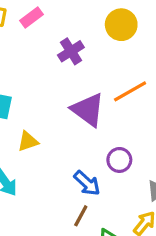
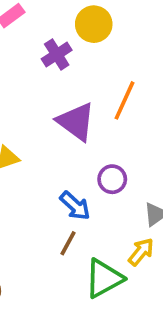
yellow circle: (121, 25) -> (94, 24), moved
orange line: (130, 91) -> (124, 100), turned -36

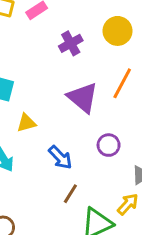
yellow circle: (94, 24) -> (118, 31), moved
blue arrow: (75, 206) -> (60, 157), moved

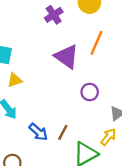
yellow triangle: (26, 123) -> (15, 80), moved
blue arrow: (60, 157) -> (38, 132), moved

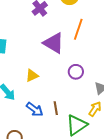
yellow triangle: (15, 80) -> (32, 76), moved
brown line: (63, 132) -> (56, 108), turned -32

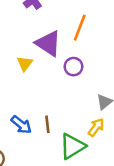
purple circle: (76, 72) -> (73, 67), moved
yellow triangle: (32, 76) -> (25, 64), moved, turned -32

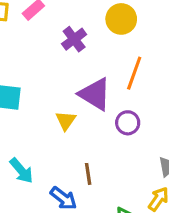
brown line: (47, 124) -> (88, 174), moved

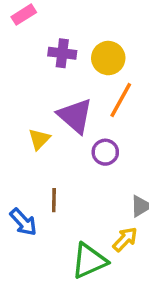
yellow circle: (121, 19) -> (108, 58), moved
purple cross: (74, 39) -> (62, 53), turned 35

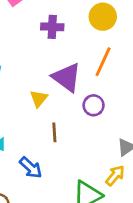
yellow circle: (108, 58) -> (103, 17), moved
brown line: (54, 200) -> (54, 132), moved

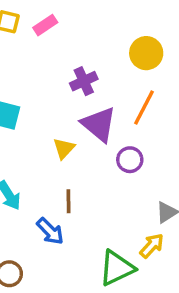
purple cross: (52, 27) -> (84, 81), moved, turned -30
brown line: (54, 132) -> (68, 201), moved

